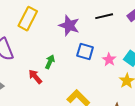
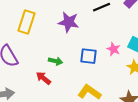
blue square: (85, 51) -> (88, 56), moved
green arrow: (50, 62) -> (55, 61), turned 88

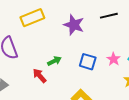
yellow rectangle: (27, 22) -> (32, 18), turned 40
green arrow: (55, 61) -> (54, 61), turned -48

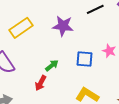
red arrow: (40, 76) -> (41, 83), turned -98

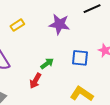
yellow rectangle: (21, 28) -> (17, 25), size x0.6

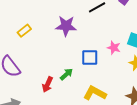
green arrow: (47, 64) -> (66, 74), moved

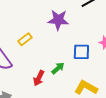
yellow rectangle: (24, 31) -> (25, 39), moved

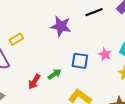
yellow rectangle: (25, 39) -> (16, 39), moved

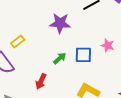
green arrow: (54, 74) -> (60, 58), moved

